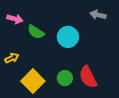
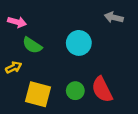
green semicircle: (36, 32) -> (32, 45), moved
yellow square: (33, 81) -> (38, 94), turned -30

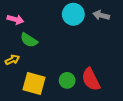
cyan circle: (79, 43) -> (73, 14), moved

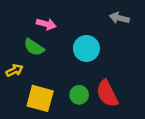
cyan circle: (73, 14) -> (86, 48), moved
pink arrow: (15, 19) -> (46, 24), moved

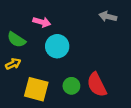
green semicircle: (34, 47) -> (16, 40), moved
cyan circle: (86, 48) -> (57, 46), moved

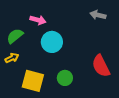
green semicircle: (16, 40) -> (15, 36), turned 108
red semicircle: (97, 85) -> (101, 66), moved

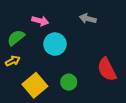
gray arrow: (98, 15) -> (88, 19), moved
yellow square: (33, 81) -> (35, 85), turned 35

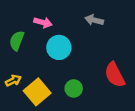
green semicircle: (16, 38) -> (17, 41), turned -30
yellow arrow: (13, 61) -> (13, 81), moved

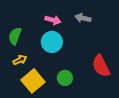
pink arrow: (43, 22) -> (53, 20), moved
yellow arrow: (13, 81) -> (20, 60), moved

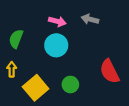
yellow arrow: (20, 60) -> (12, 69), moved, turned -64

